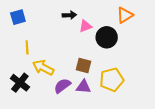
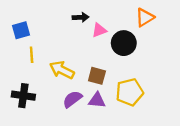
blue square: (18, 17) -> (21, 30), moved
yellow arrow: (43, 68) -> (62, 70), moved
black cross: (20, 83) -> (23, 96), turned -30

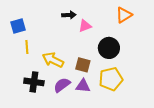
black circle: (124, 43) -> (109, 48), moved
black cross: (23, 96) -> (34, 82), moved

